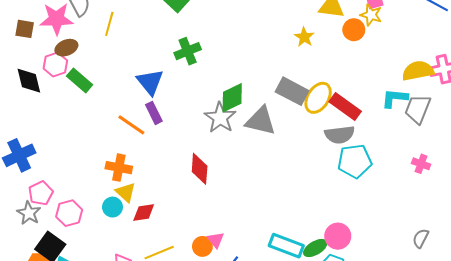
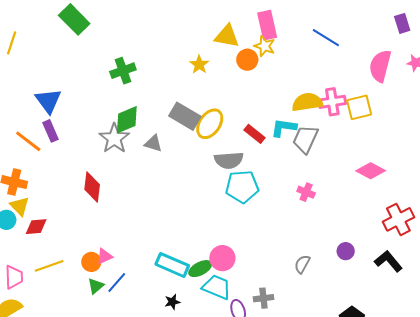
green cross: (188, 51) -> (123, 71), moved
red rectangle: (345, 107) -> (254, 134), moved, size x0.7
gray triangle: (261, 121) -> (153, 143), size x0.6
pink triangle: (216, 240) -> (104, 256), turned 42

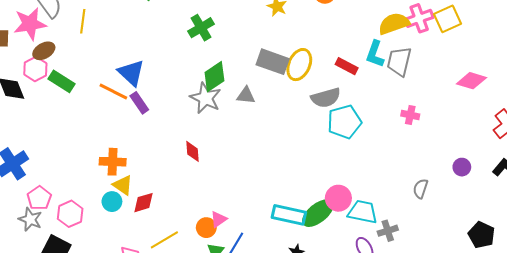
cyan L-shape: (284, 128) -> (375, 54), turned -68
orange line: (28, 141) -> (113, 91), moved
red diamond: (92, 187) -> (192, 151), size x0.7
green ellipse: (200, 269) -> (318, 213), size x1.4
cyan trapezoid: (217, 287) -> (363, 212), moved

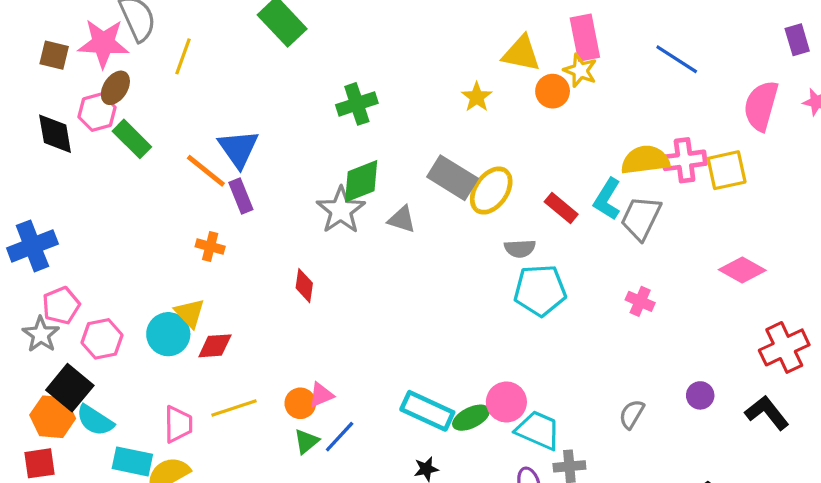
brown ellipse: (44, 51) -> (115, 88), turned -40
gray semicircle: (326, 98) -> (520, 248), size x0.7
orange cross: (113, 162) -> (210, 246), moved, size x0.7
cyan circle: (112, 202) -> (168, 334), size x1.4
green ellipse: (318, 213) -> (471, 418), size x0.7

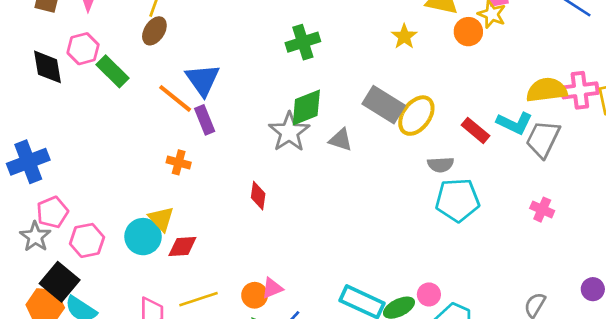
brown ellipse: (115, 88) -> (154, 31), moved
cyan L-shape: (607, 199) -> (514, 123), turned -96
pink circle: (506, 402) -> (429, 294), size x0.7

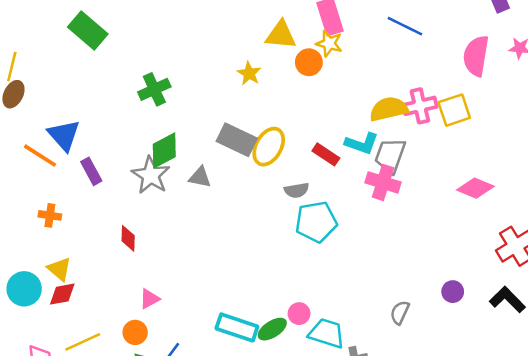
purple rectangle: (205, 120) -> (91, 171), moved
pink cross: (542, 210) -> (383, 182), moved, size x1.5
yellow triangle: (161, 219) -> (59, 269), moved
pink triangle: (272, 288) -> (149, 299), moved

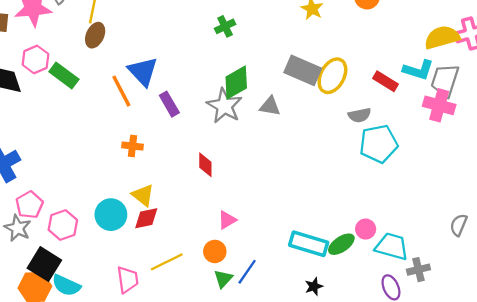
green cross: (154, 89) -> (225, 26), size x0.7
orange line: (40, 156) -> (121, 91), turned 32

